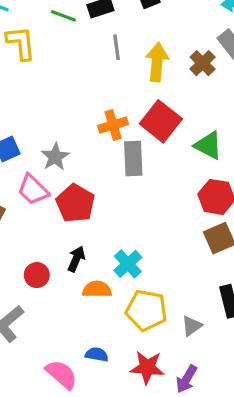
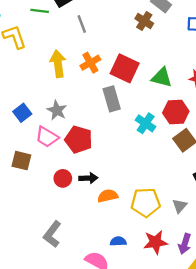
yellow arrow: (157, 62) -> (58, 64), moved
orange cross: (113, 125) -> (90, 63), moved
black arrow: (76, 259) -> (88, 178), turned 78
cyan cross: (128, 264) -> (146, 123), moved
red circle: (37, 275) -> (63, 178), moved

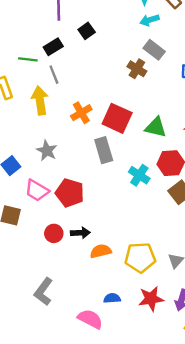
gray line: (82, 24) -> (54, 75), moved
yellow arrow: (58, 64) -> (40, 100), moved
gray star: (57, 110) -> (47, 151), moved

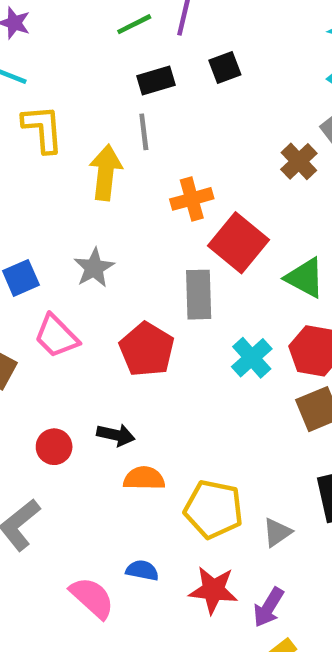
green line: (28, 59) -> (134, 24), moved, turned -48
orange cross: (81, 113) -> (192, 199), moved
red pentagon: (70, 193) -> (147, 349), moved
red circle: (54, 233) -> (54, 447), moved

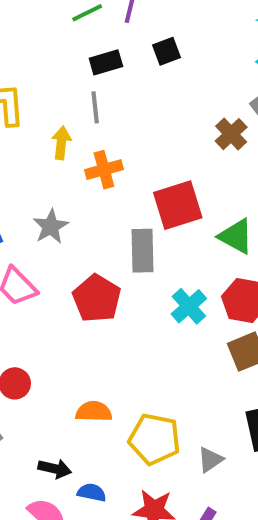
yellow arrow: (106, 172) -> (61, 143), size x0.7
orange cross: (192, 199) -> (104, 170), moved
red square: (239, 243) -> (178, 205), turned 33
black arrow: (116, 435) -> (55, 469), moved

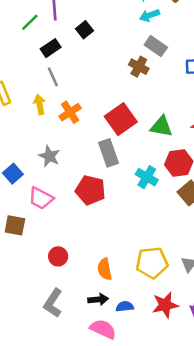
orange semicircle: (94, 412) -> (105, 269), moved, turned -85

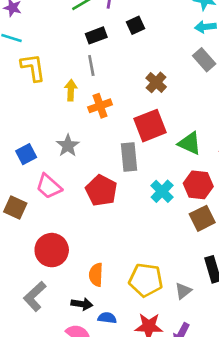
brown cross: (139, 67) -> (156, 82), moved
red circle: (58, 256) -> (52, 250), size x1.6

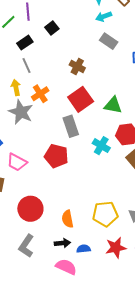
gray star: (68, 146) -> (21, 112), moved, size x1.4

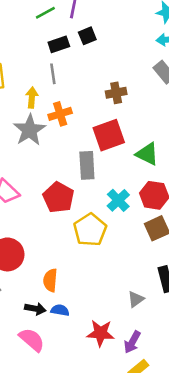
black square: (52, 28) -> (87, 36), moved
brown cross: (77, 66) -> (116, 93), turned 35
yellow pentagon: (105, 214) -> (90, 230), moved, turned 30
blue semicircle: (84, 249) -> (60, 310), moved

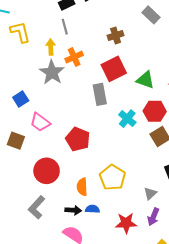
red pentagon: (58, 197) -> (78, 139), moved
yellow pentagon: (90, 230) -> (113, 177), moved
purple arrow: (132, 342) -> (153, 217), moved

